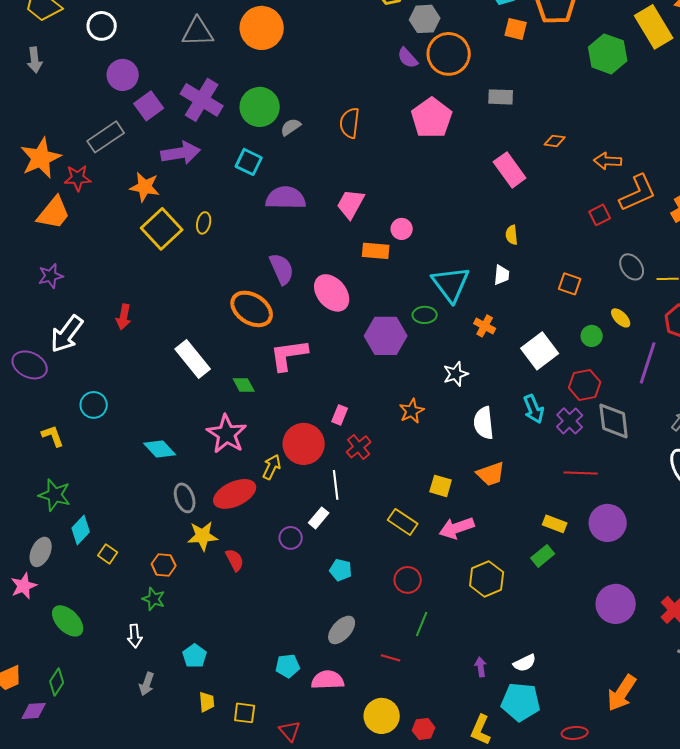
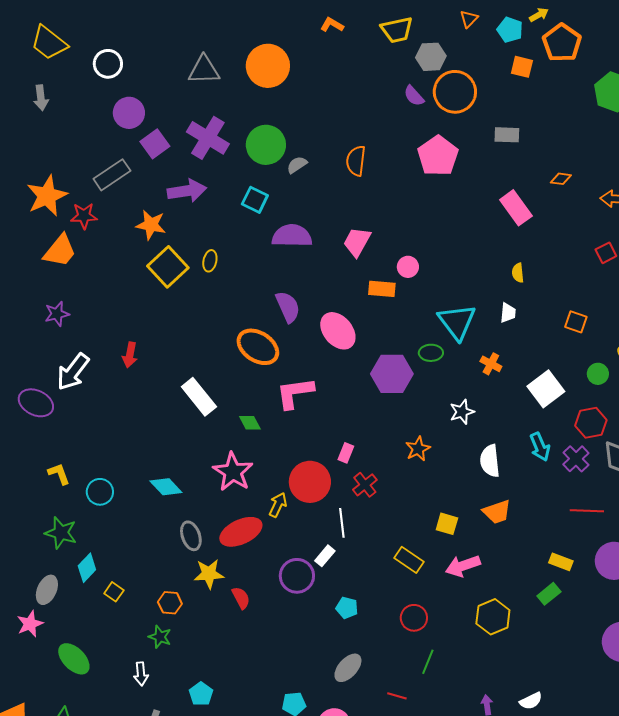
cyan circle: (94, 405) -> (100, 492), moved
purple circle: (291, 538) -> (297, 576), size x1.5

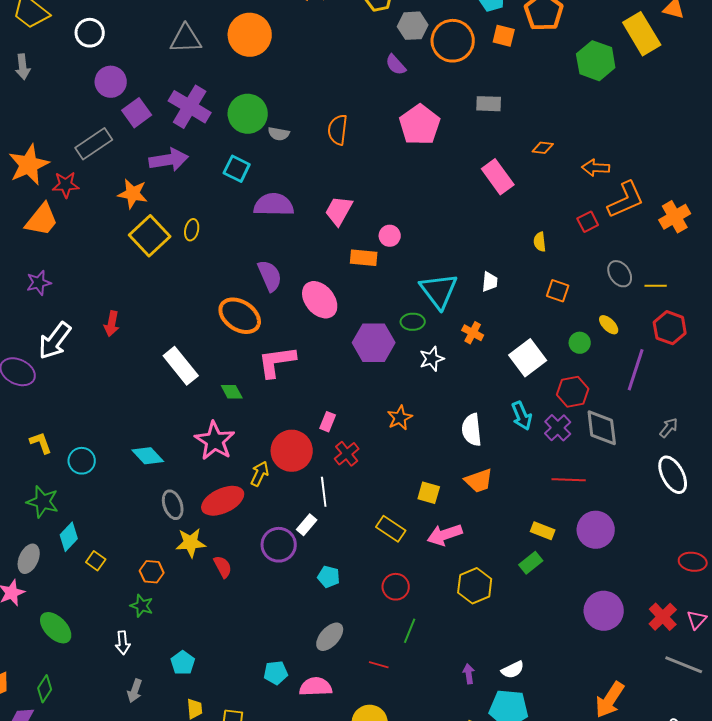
orange circle: (455, 92) -> (453, 41), moved
gray semicircle: (297, 165) -> (279, 134), turned -135
yellow semicircle: (518, 273) -> (540, 242), moved
white star: (462, 412) -> (432, 359), moved

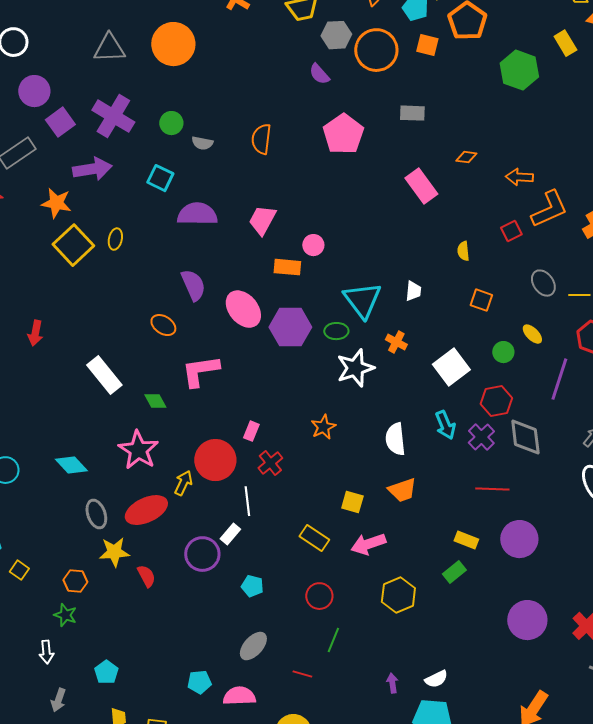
yellow rectangle: (642, 34) -> (565, 43), size x0.6
green circle: (248, 114) -> (171, 123), size x0.6
orange ellipse: (240, 316) -> (163, 325), size x0.6
purple hexagon: (374, 343) -> (290, 327), moved
white star: (432, 359) -> (355, 368), size x1.5

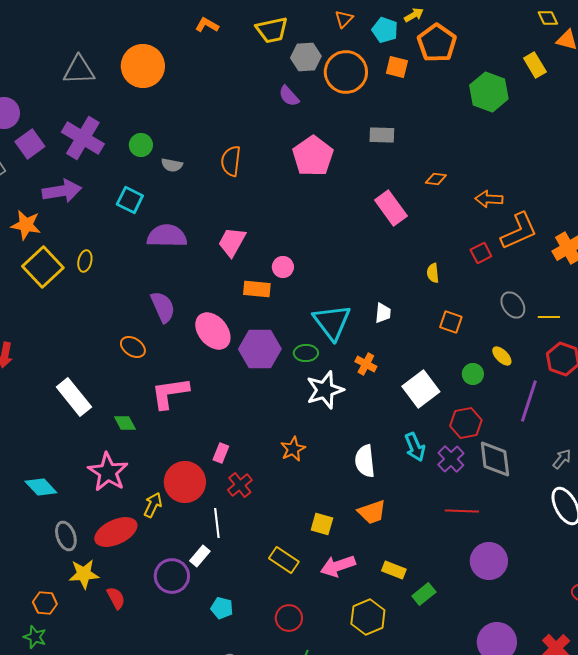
yellow rectangle: (466, 540) -> (394, 570), moved

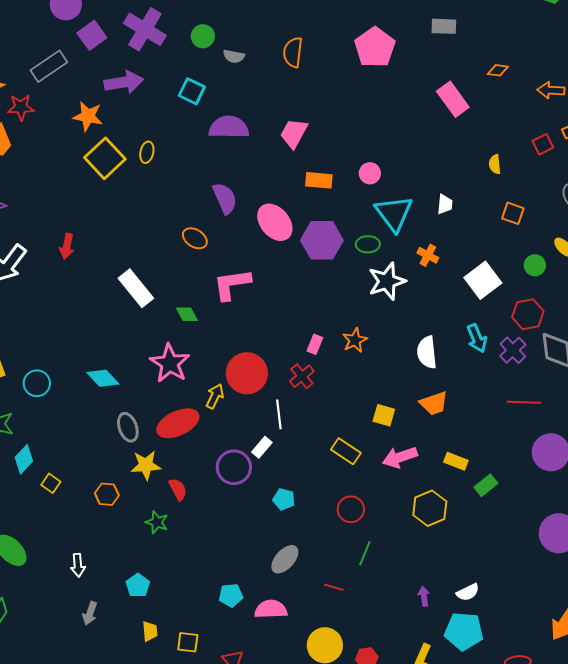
pink circle: (283, 267) -> (370, 173), moved
pink rectangle: (221, 453) -> (315, 344), moved
green star: (35, 637) -> (157, 522), moved

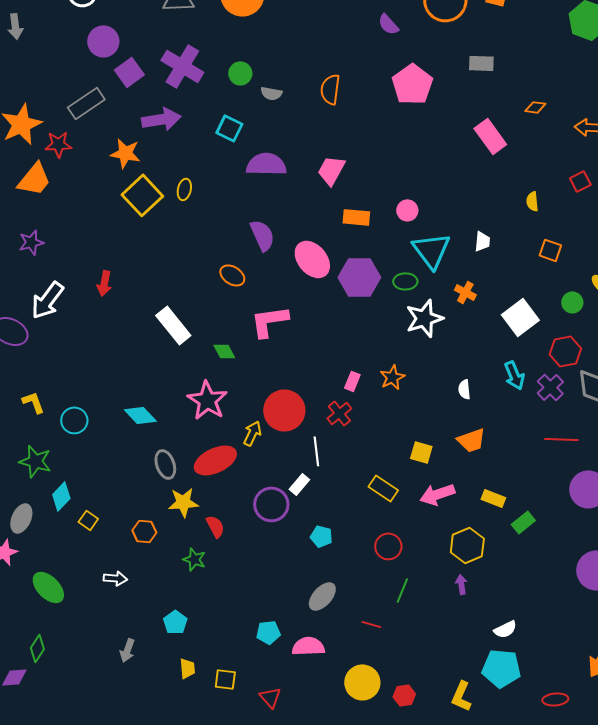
white semicircle: (427, 352) -> (464, 389), size x0.6
white arrow: (78, 565) -> (115, 578), moved, turned -80
purple arrow: (424, 596) -> (461, 584), moved

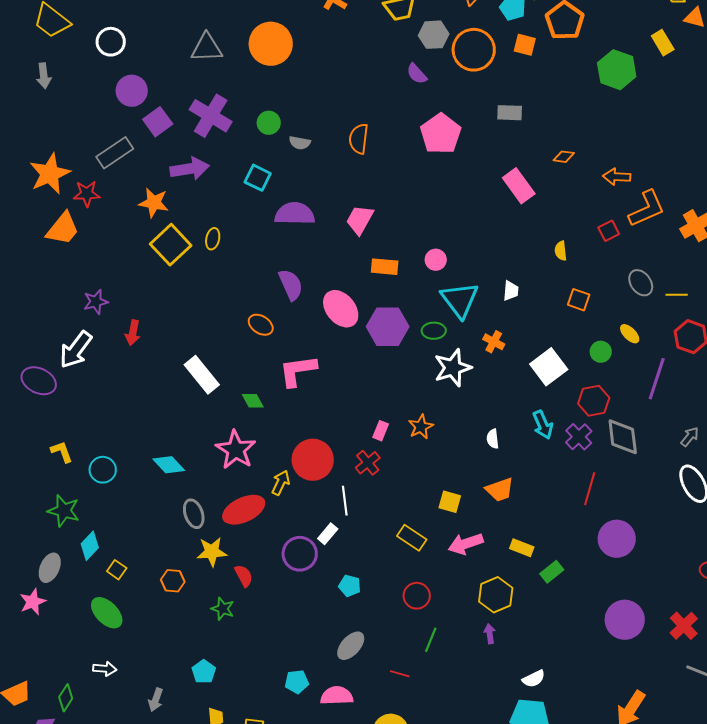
purple star: (31, 242) -> (96, 302), moved
red line: (561, 439) -> (590, 489), turned -76
white arrow: (115, 578) -> (105, 669), moved
green ellipse: (48, 587) -> (107, 613), moved

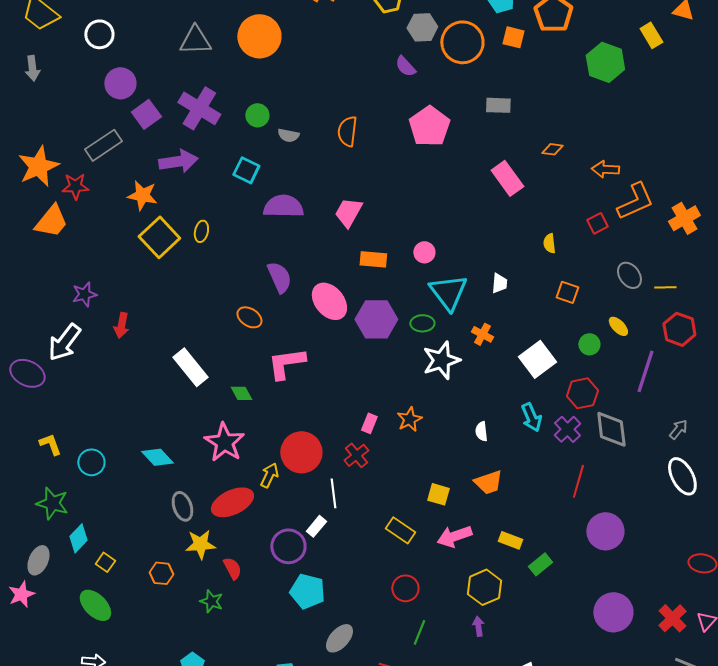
cyan pentagon: (350, 586) -> (307, 591), moved, size x1.6

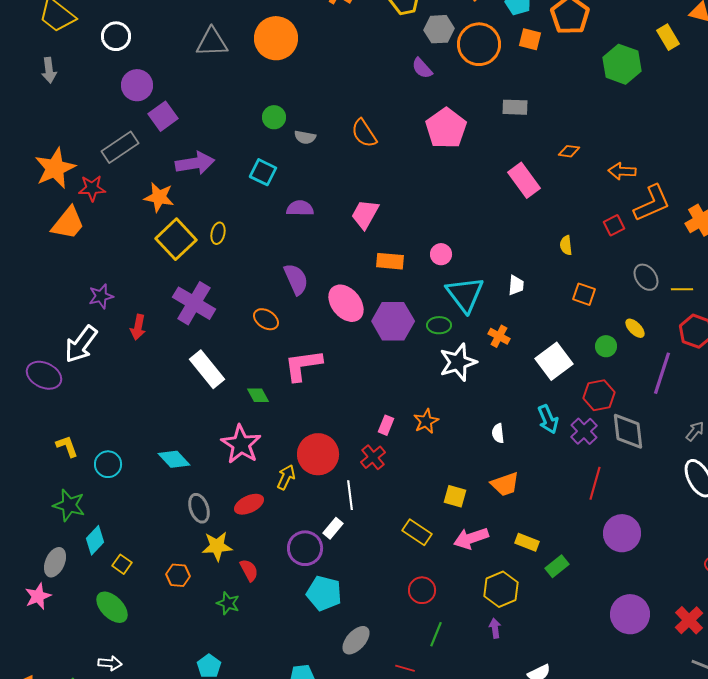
purple cross: (199, 108) -> (194, 303), moved
orange semicircle: (347, 131) -> (364, 133), turned -40
purple semicircle: (283, 206) -> (300, 208), size x0.7
red ellipse: (232, 502) -> (249, 504), size x0.7

